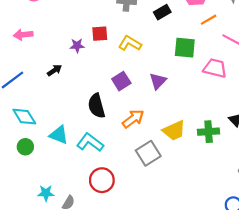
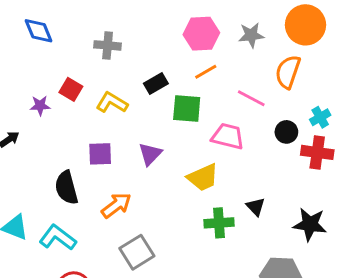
black rectangle: (162, 12) -> (156, 84), moved
orange line: (209, 20) -> (206, 72), moved
red square: (100, 34) -> (71, 89), turned 35
purple square: (121, 81) -> (100, 154), turned 30
yellow trapezoid: (174, 131) -> (203, 177), moved

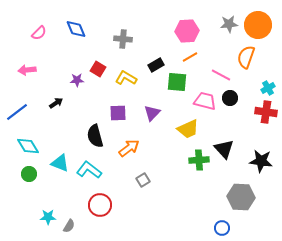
gray star: (251, 35) -> (229, 24), moved
black circle: (286, 132) -> (230, 98), moved
black triangle: (256, 207) -> (224, 149), size x1.5
gray square: (137, 252) -> (143, 180), size x0.6

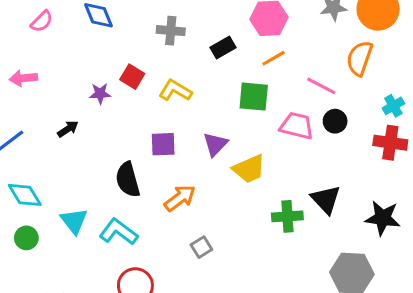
black rectangle: (156, 65) -> (223, 47), moved
yellow trapezoid: (188, 129) -> (249, 169), moved
cyan triangle: (60, 163) -> (74, 221), turned 30

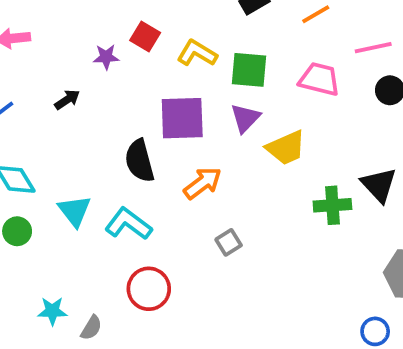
pink line: (321, 86) -> (373, 48), turned -40
green square: (254, 97) -> (249, 70), moved
pink trapezoid: (297, 126) -> (319, 79), moved
purple square: (163, 144) -> (182, 118), size x1.5

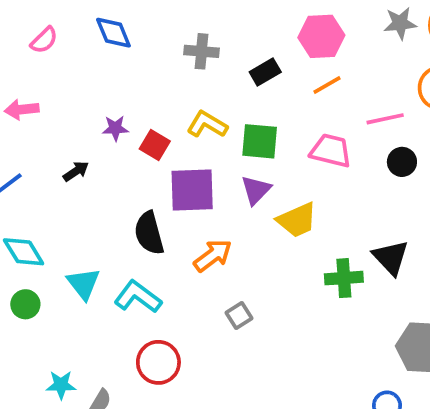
red square: (145, 36) -> (155, 145), moved

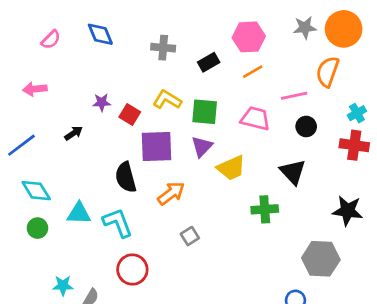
black triangle: (391, 257) -> (293, 172), moved
cyan triangle: (83, 284) -> (79, 213), turned -50
cyan L-shape: (138, 297) -> (118, 223), turned 32

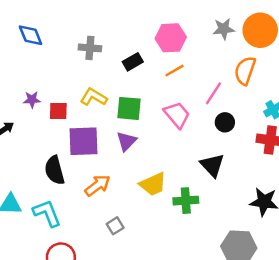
pink line: (294, 96) -> (214, 93), turned -45
red square: (130, 114) -> (58, 111), turned -30
pink trapezoid: (255, 118) -> (177, 115), turned 36
yellow trapezoid: (231, 168) -> (153, 184), moved

